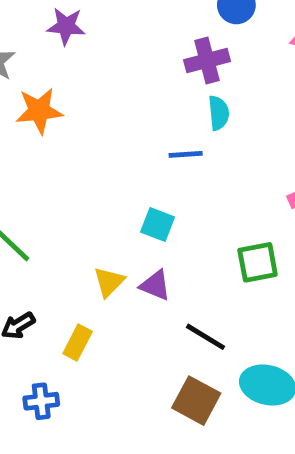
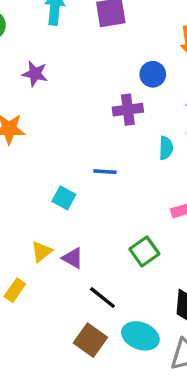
cyan semicircle: (219, 113) -> (166, 148), moved
cyan square: (158, 225) -> (64, 198), moved
green square: (258, 262) -> (144, 251), turned -32

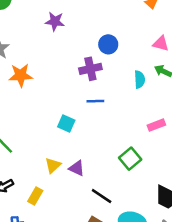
purple star: (35, 74) -> (55, 21), moved
blue circle: (153, 74) -> (108, 44), moved
purple cross: (128, 110) -> (90, 69), moved

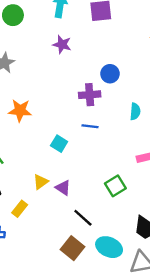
orange star: (21, 75) -> (20, 111), moved

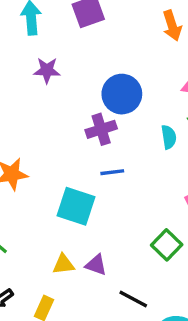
blue circle: (110, 74) -> (122, 94), size x1.5
cyan square: (59, 144) -> (76, 206), size x1.6
yellow triangle: (41, 182) -> (64, 264), turned 42

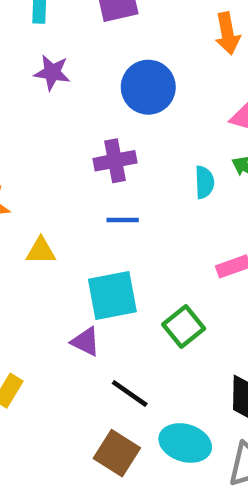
blue circle: (122, 94) -> (148, 87), moved
cyan square: (76, 206) -> (112, 296), moved, turned -36
yellow triangle: (64, 264) -> (41, 251), moved

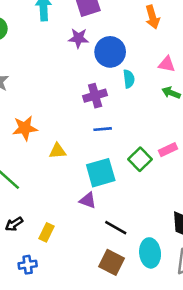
purple star: (52, 73) -> (78, 38), moved
cyan semicircle: (204, 182) -> (129, 79), moved
green square: (184, 327) -> (140, 159), moved
cyan ellipse: (185, 443) -> (150, 253), turned 72

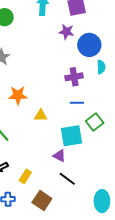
green square: (140, 159) -> (95, 122), moved
black line: (116, 228) -> (67, 179), moved
brown square: (112, 262) -> (42, 201), moved

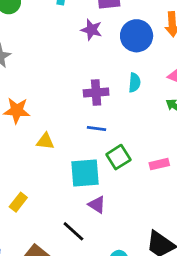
blue circle: (89, 45) -> (137, 36), moved
purple triangle: (59, 156) -> (97, 205), moved
yellow rectangle: (25, 176) -> (18, 202), moved

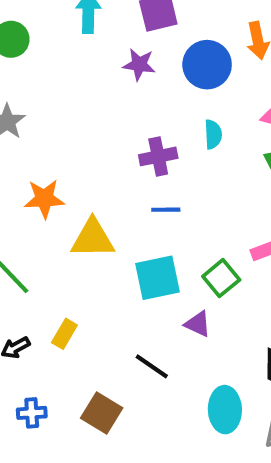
yellow triangle: (45, 141) -> (93, 238), size x1.6
green square: (118, 157) -> (221, 278), moved
purple triangle: (97, 205) -> (198, 324), moved

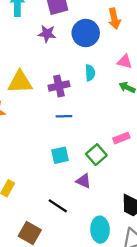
yellow triangle: (93, 238) -> (20, 82), moved
cyan square: (157, 278) -> (60, 155), size x0.7

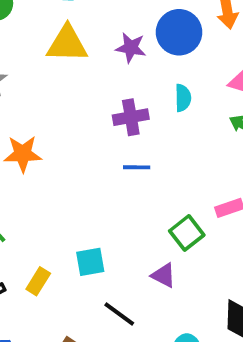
purple star: (47, 34) -> (131, 48), moved
yellow triangle: (20, 82) -> (67, 44), moved
cyan square: (60, 155) -> (90, 262), moved

